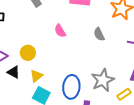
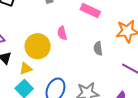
yellow circle: (28, 53) -> (38, 46), moved, size x1.6

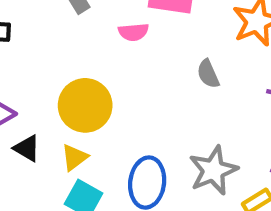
pink semicircle: (62, 33) -> (133, 32), moved, turned -64

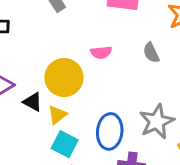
pink semicircle: (133, 32) -> (101, 52), moved
black triangle: (27, 148) -> (33, 102), moved

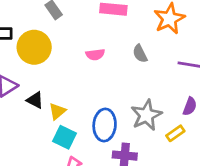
yellow circle: (64, 78) -> (34, 47), moved

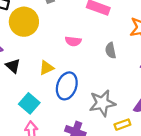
yellow triangle: (57, 111) -> (46, 68), moved
blue ellipse: (105, 125) -> (67, 86), moved

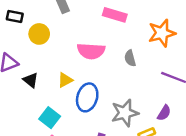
yellow circle: (24, 22) -> (39, 34), size x0.7
pink semicircle: (73, 41) -> (91, 51), size x1.6

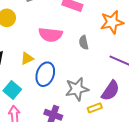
purple semicircle: (164, 113) -> (110, 91), size x1.5

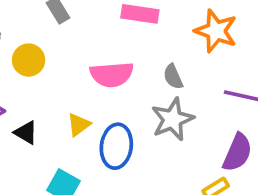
orange star: (112, 22) -> (216, 31), turned -30
gray star: (77, 89) -> (172, 119), moved

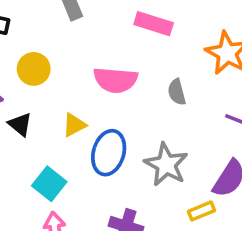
yellow circle: (29, 60) -> (34, 69), moved
gray star: (172, 119) -> (166, 165), moved, turned -30

